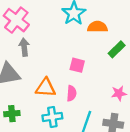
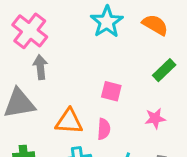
orange semicircle: (97, 27) -> (155, 25), moved, turned 30
pink star: (119, 93) -> (155, 118), moved

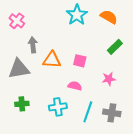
pink cross: (30, 31) -> (17, 21), moved, size x0.7
orange triangle: (69, 121) -> (52, 60), moved
pink semicircle: (104, 129) -> (75, 86), turned -80

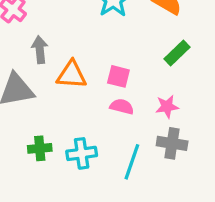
pink semicircle: (75, 86) -> (122, 107), moved
green cross: (22, 104) -> (40, 148), moved
gray cross: (112, 113) -> (172, 143), moved

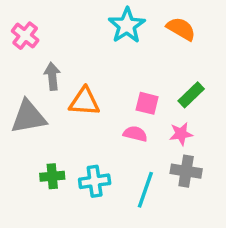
green rectangle: (177, 53) -> (191, 95), moved
pink square: (118, 76) -> (147, 103), moved

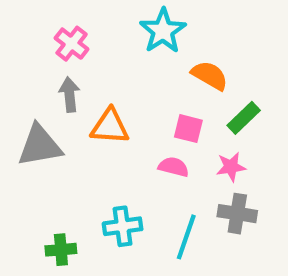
orange semicircle: (181, 29) -> (210, 75), moved
pink cross: (25, 36) -> (72, 44), moved
green cross: (52, 176) -> (61, 250), moved

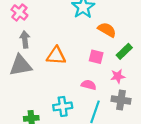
pink cross: (72, 44) -> (19, 12), moved
gray arrow: (69, 95) -> (25, 39), moved
pink semicircle: (174, 167) -> (89, 85), moved

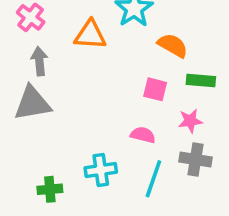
green rectangle: (124, 51) -> (201, 81), turned 49
orange triangle: (56, 56) -> (90, 35), moved

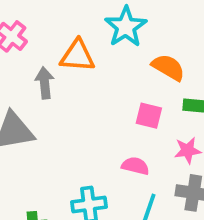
gray arrow: (39, 61) -> (45, 83), moved

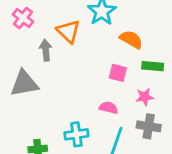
orange triangle: (77, 56) -> (68, 31), turned 40

